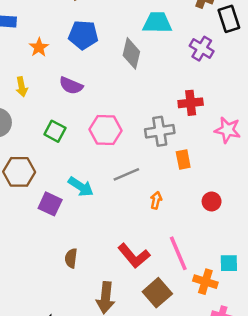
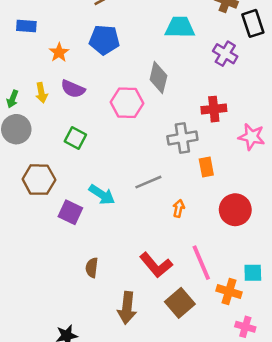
gray diamond: (131, 53) -> (158, 78), moved
purple semicircle: (71, 86) -> (73, 89), moved
pink hexagon: (106, 130) -> (127, 103), moved
red circle: (212, 201) -> (235, 210), size x1.6

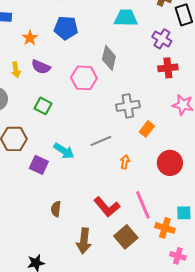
red cross: (214, 109) -> (168, 68), moved
orange rectangle: (206, 167) -> (147, 129), turned 49

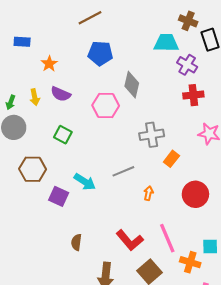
cyan trapezoid: (126, 18) -> (166, 43), moved
blue pentagon: (66, 28) -> (100, 53), moved

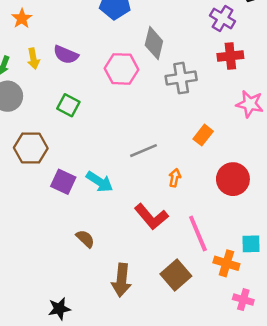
orange star: (49, 64) -> (22, 18), moved
gray cross: (152, 135) -> (181, 78), moved
cyan arrow: (85, 182) -> (99, 182), moved
red L-shape: (130, 240) -> (151, 217), moved
brown semicircle: (76, 242) -> (85, 239), turned 126

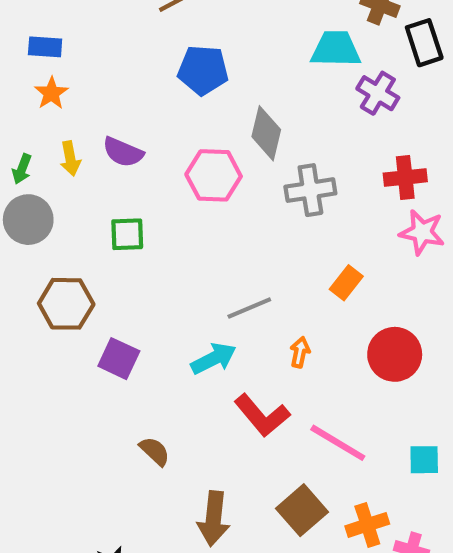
red cross: (230, 56) -> (405, 177), moved
green square: (68, 105) -> (127, 234), turned -30
cyan arrow: (99, 182) -> (214, 359), moved, turned -60
pink line: (198, 234) -> (338, 443), turned -36
orange cross: (226, 263) -> (367, 525), moved, turned -35

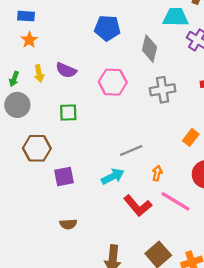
gray diamond: (266, 133) -> (150, 49), moved
orange rectangle: (346, 283) -> (191, 137), moved
purple square: (119, 359) -> (64, 176), turned -36
pink line: (338, 443) -> (176, 201), moved
brown semicircle: (155, 451) -> (68, 224), moved, turned 133

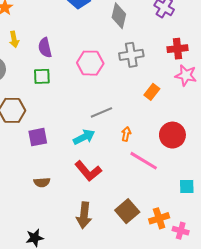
purple semicircle: (66, 70) -> (45, 48), moved, turned 54
pink hexagon: (113, 82) -> (90, 63), moved
orange rectangle: (191, 137) -> (152, 92), moved
red L-shape: (138, 206) -> (88, 171), moved

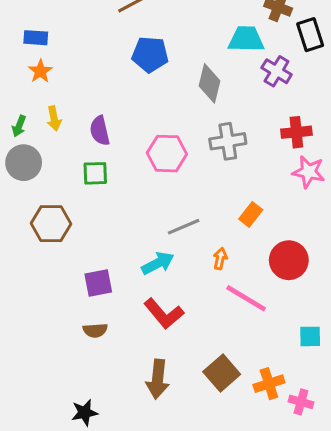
orange rectangle: (152, 92) -> (251, 214), moved
purple square: (38, 137) -> (98, 283), moved

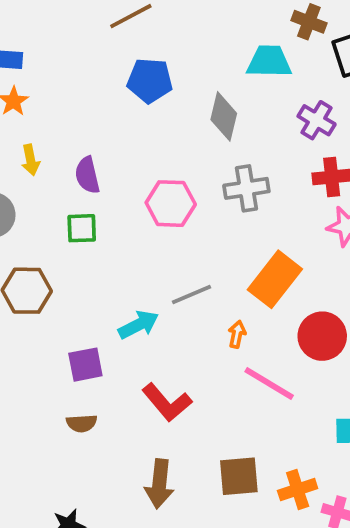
purple cross: (277, 71) -> (317, 120), moved
orange rectangle: (251, 214) -> (275, 279), size x1.8
cyan arrow: (158, 263) -> (138, 325), moved
brown square: (222, 373) -> (239, 476), turned 36

